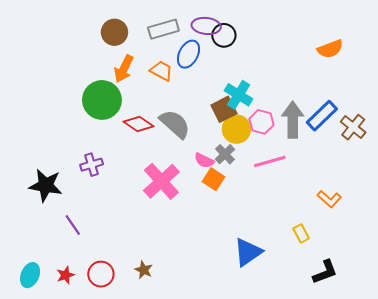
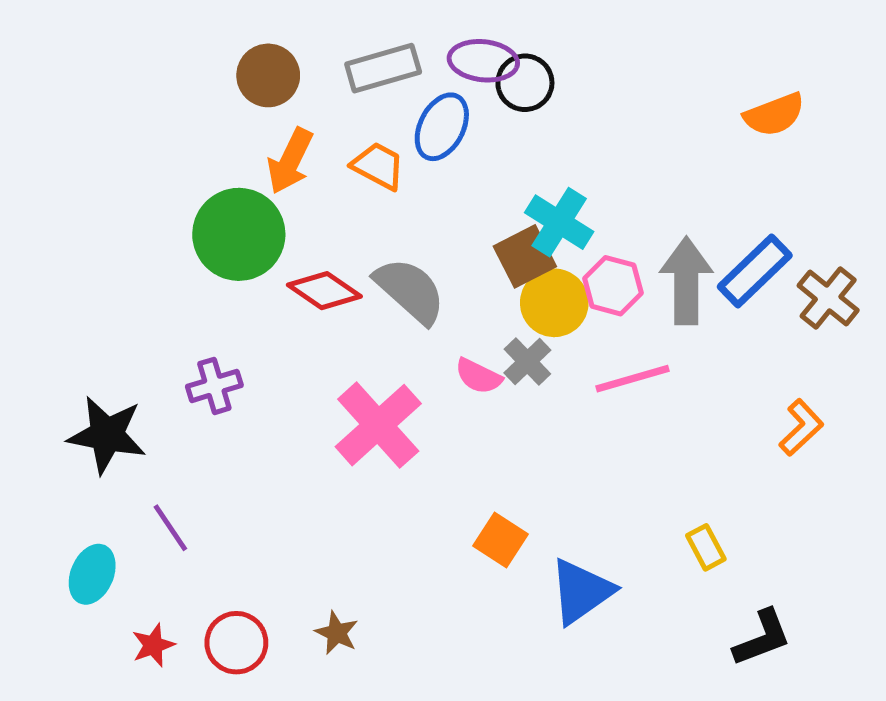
orange square: (213, 179) -> (500, 540), moved
orange L-shape: (329, 199) -> (801, 428), moved, turned -85
cyan ellipse: (30, 275) -> (92, 574), moved

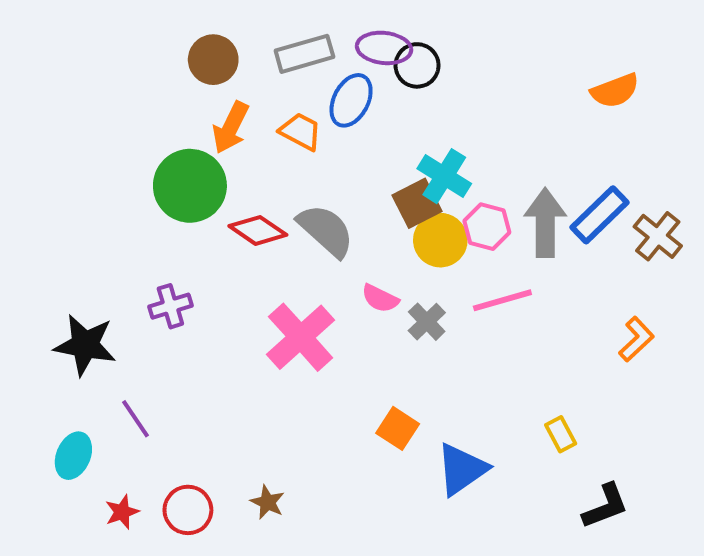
gray cross: (527, 362) -> (427, 322), moved

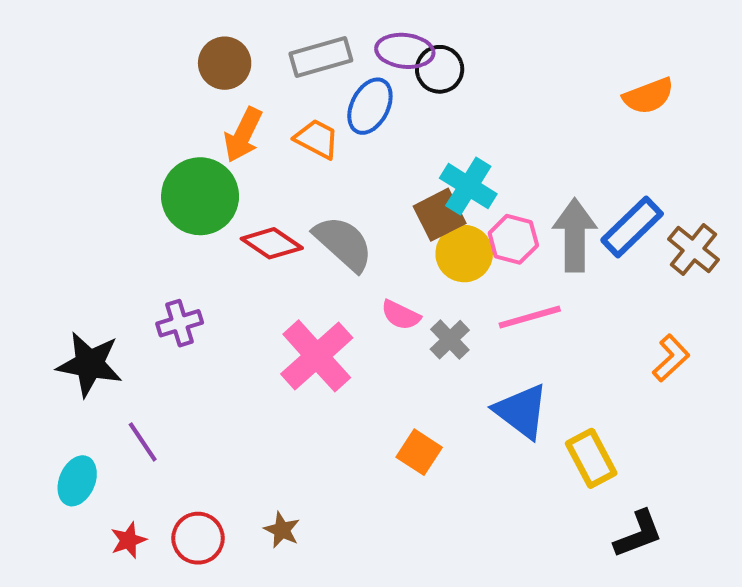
yellow rectangle: (561, 434) -> (591, 458), size x1.5
blue triangle: (462, 469) -> (521, 411), moved, turned -48

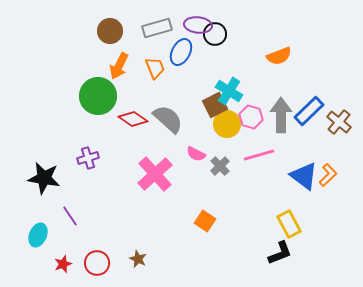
orange semicircle: (648, 96) -> (279, 56), moved
orange trapezoid: (317, 139) -> (155, 68), turned 40
blue triangle: (521, 411) -> (304, 176), moved
black L-shape: (638, 534) -> (280, 253), moved

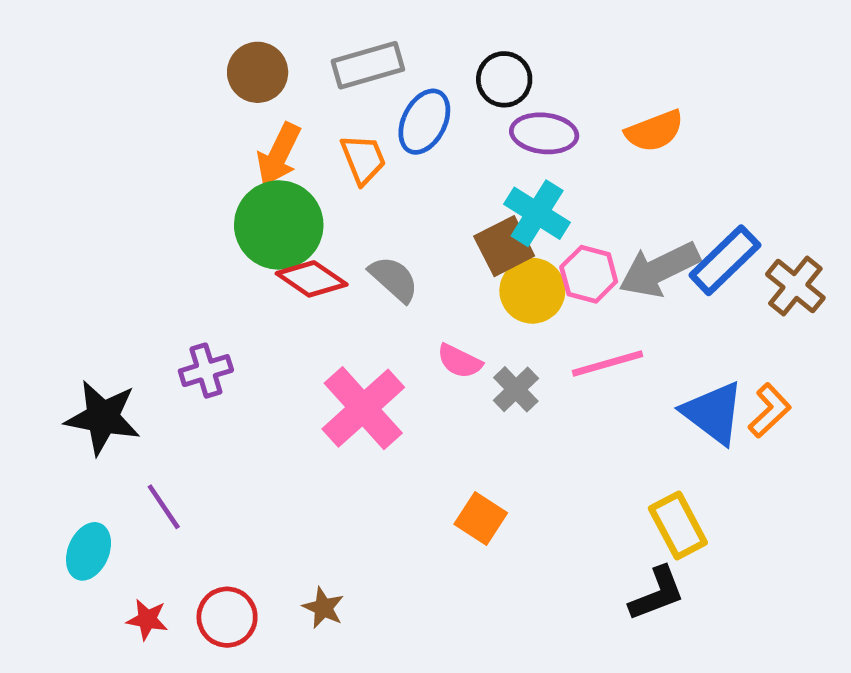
purple ellipse: (198, 25) -> (544, 133), moved
green circle: (98, 96) -> (279, 225), moved
gray arrow: (281, 115) -> (659, 270), turned -116
gray semicircle: (168, 119) -> (394, 279), size x0.7
red star: (63, 264) -> (147, 619), turned 30

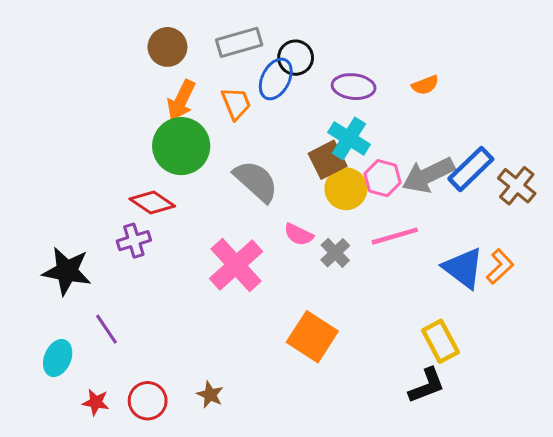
black circle: (504, 79) -> (296, 58), moved
orange semicircle: (654, 131) -> (425, 85), size x0.7
red diamond: (312, 279) -> (152, 202), moved
gray semicircle: (394, 279) -> (256, 181), size x1.4
orange square: (481, 519) -> (312, 337), size x1.5

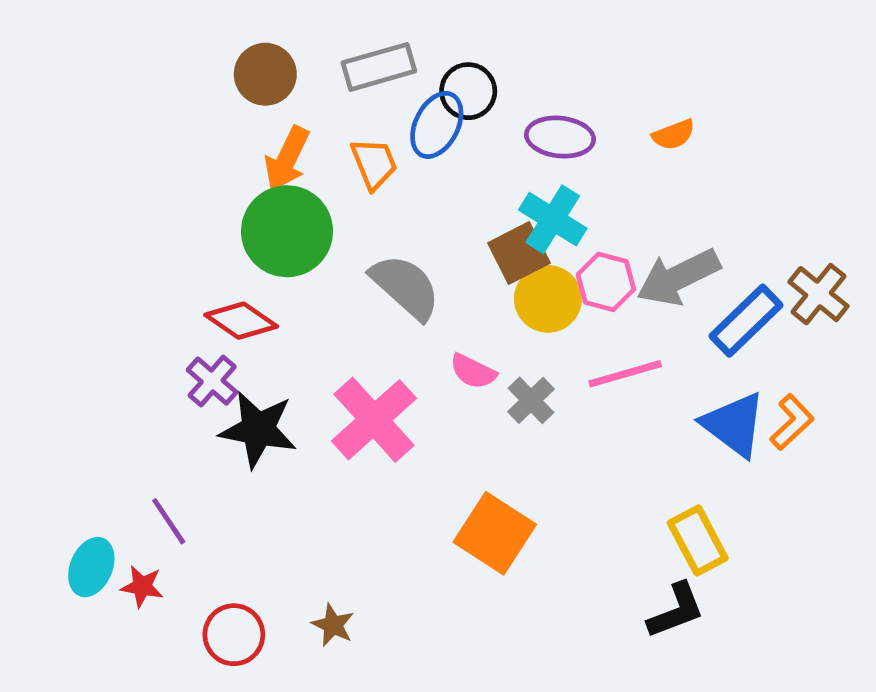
blue rectangle: (471, 169) -> (746, 321), moved
purple cross: (134, 241) -> (212, 381), turned -32
black star: (67, 271) -> (258, 429), moved
red star: (96, 402) -> (142, 586), moved

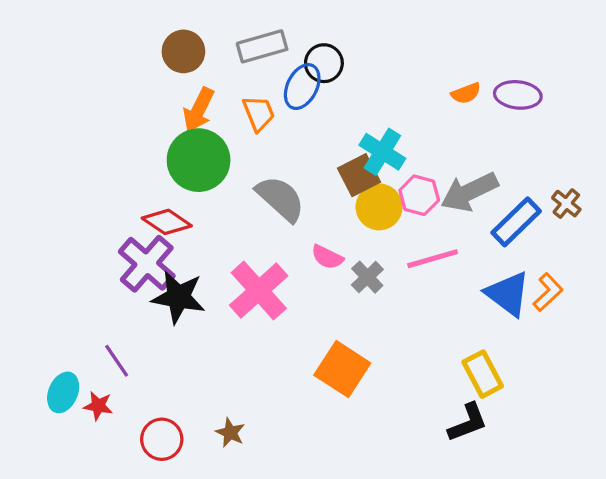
purple ellipse: (560, 137) -> (518, 95), moved
brown cross: (818, 294) -> (566, 204), size x0.7
purple cross: (212, 381) -> (147, 264), size x1.6

